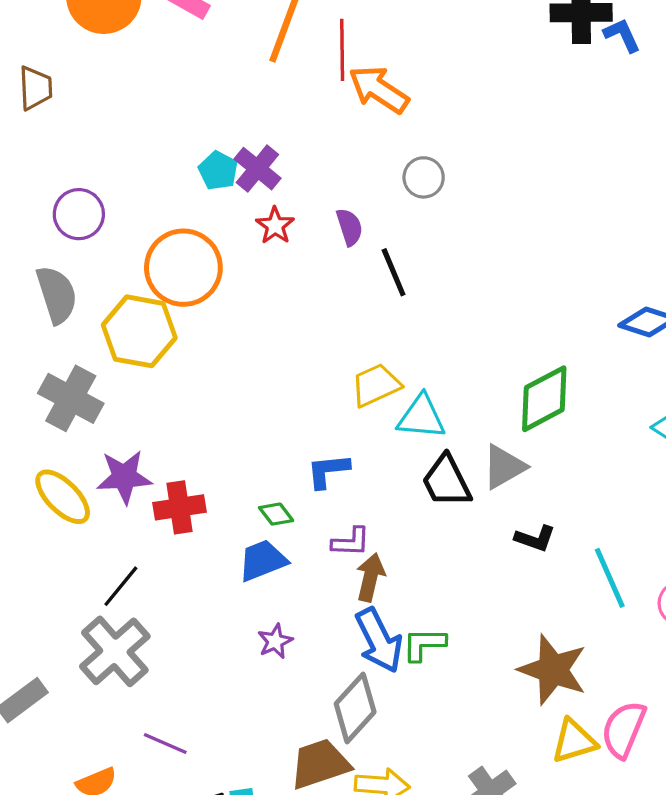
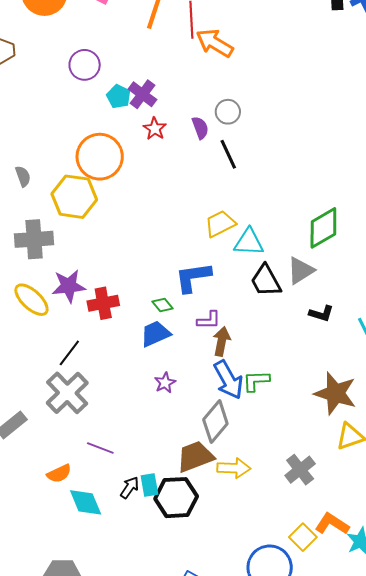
gray circle: (424, 177) -> (228, 112), moved
purple circle: (79, 214) -> (85, 65), moved
gray semicircle: (57, 295) -> (23, 176), size x0.6
gray cross: (71, 398) -> (34, 239), turned -30
blue L-shape: (328, 471) -> (193, 277), size x1.4

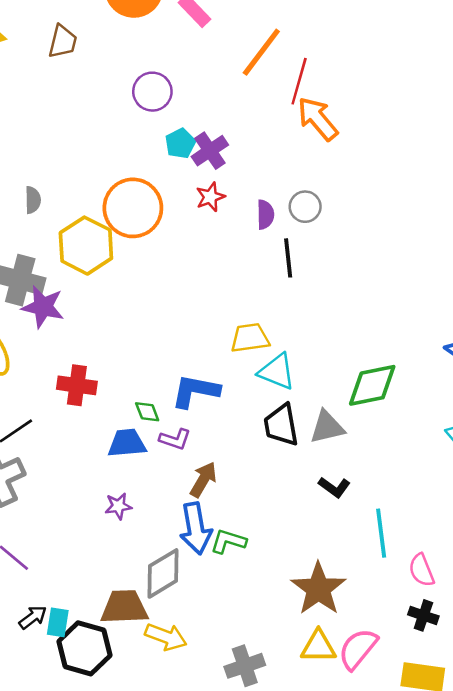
purple star: (69, 286) -> (43, 307), moved
purple L-shape: (209, 320) -> (175, 439), moved

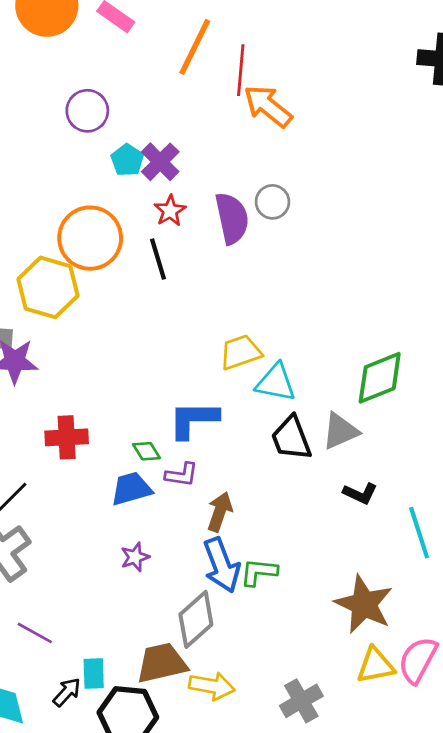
purple semicircle: (265, 215) -> (232, 218), size x1.6
black line: (288, 258) -> (158, 259), moved
cyan rectangle: (58, 622) -> (94, 673), moved

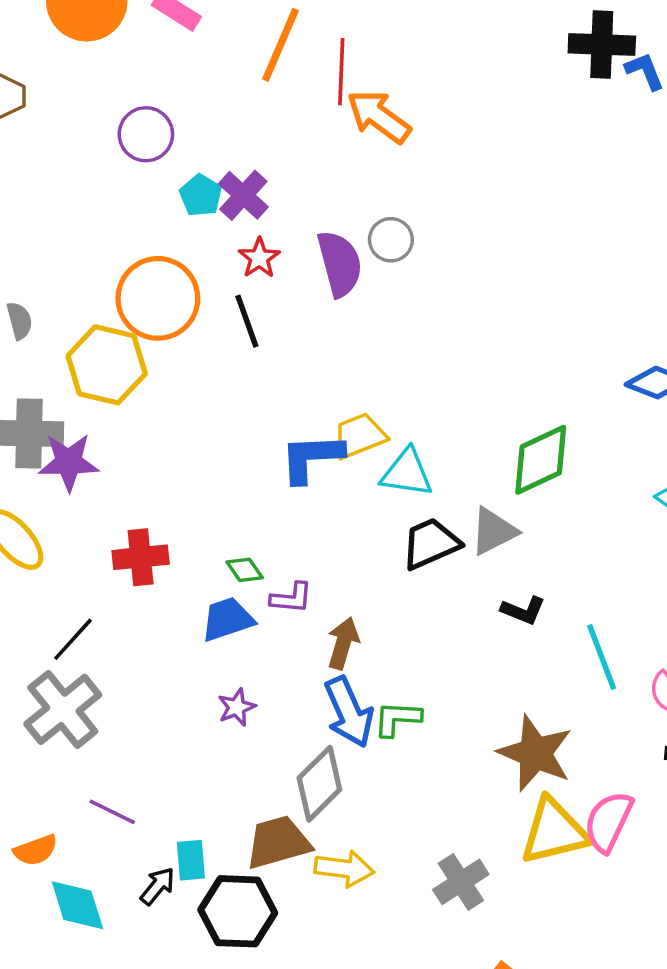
blue L-shape: (193, 420) -> (312, 458), moved
black trapezoid: (291, 438) -> (431, 544), turned 90
yellow triangle: (376, 666) -> (554, 831), size x1.4

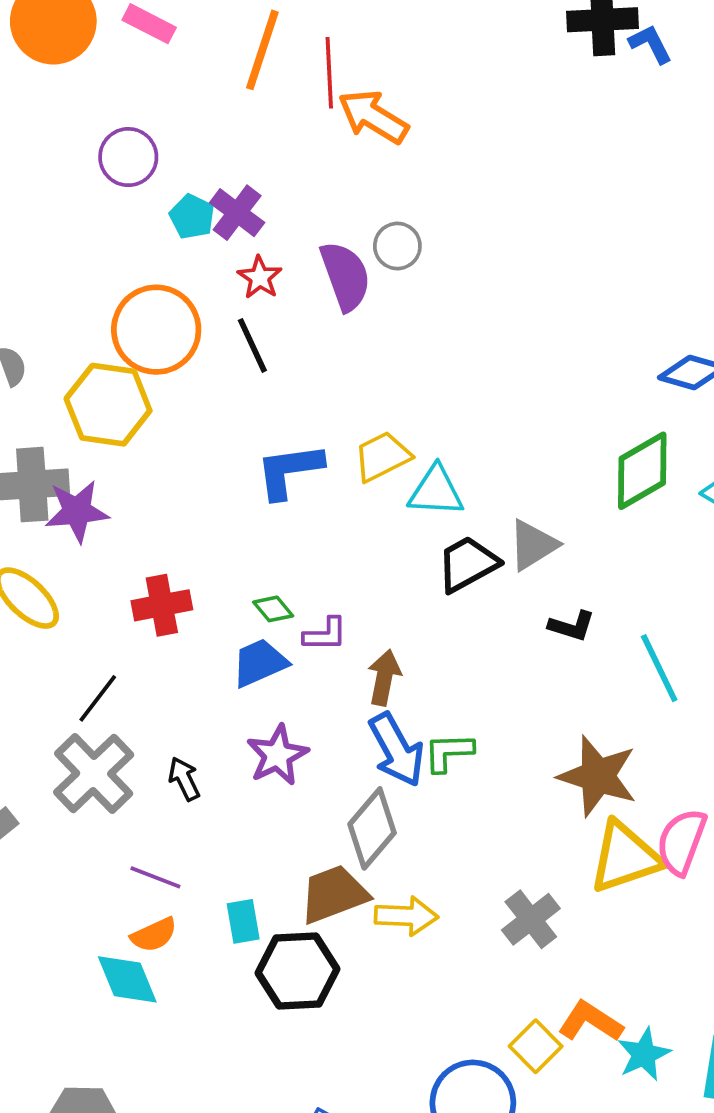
blue L-shape: (312, 458) -> (289, 471), moved
green diamond: (541, 460) -> (642, 471), moved
purple star: (237, 707) -> (277, 755), size x1.5
orange semicircle: (36, 850) -> (154, 935), moved
black arrow: (158, 886) -> (184, 779), moved, turned -60

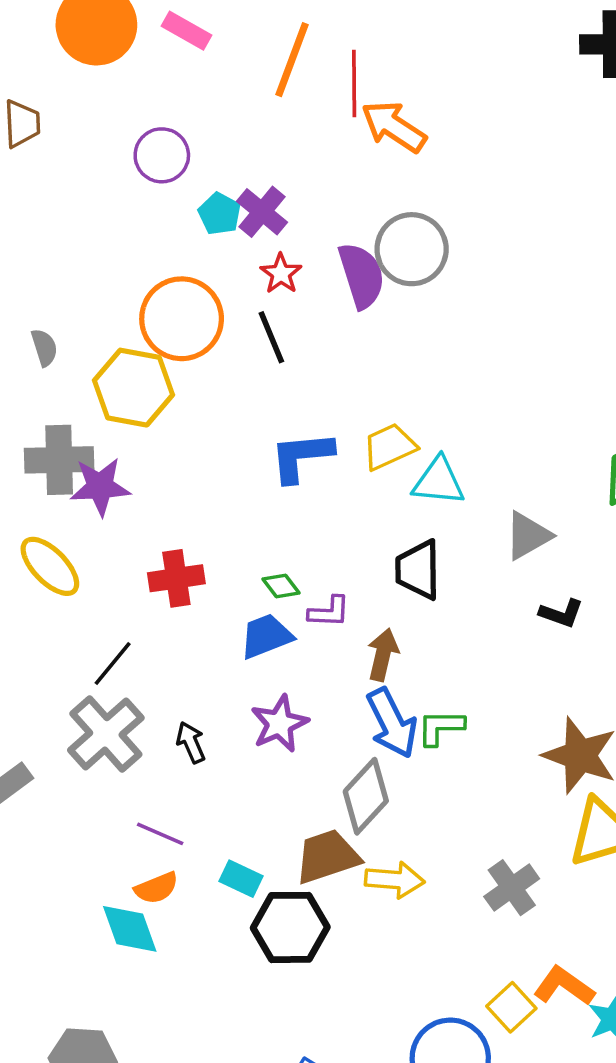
gray circle: (397, 246) -> (412, 249), size x1.6
black trapezoid: (468, 564) -> (418, 570), moved, turned -64
cyan rectangle: (243, 921) -> (241, 879), turned -57

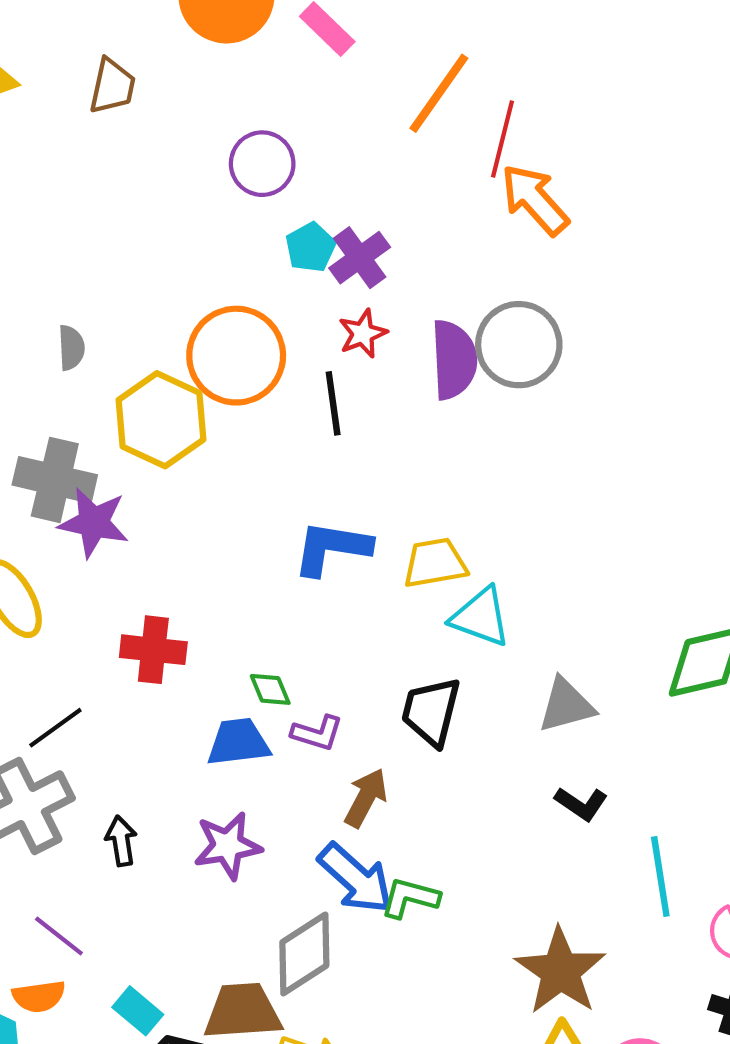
blue arrow: (392, 723) -> (356, 878), turned -36

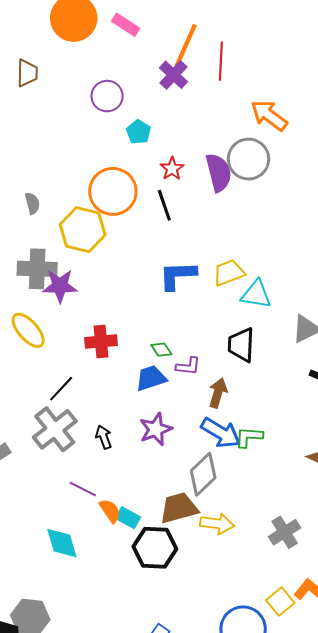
orange arrow: (535, 200) -> (269, 115), moved
purple cross: (360, 258) -> (174, 75), moved
orange semicircle: (39, 996) -> (110, 511), moved, turned -105

